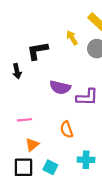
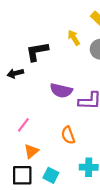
black arrow: (17, 71) -> (15, 73), turned 88
pink line: (25, 120) -> (23, 125), turned -48

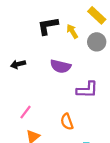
black L-shape: (37, 52) -> (48, 26), moved
purple semicircle: (61, 90) -> (61, 66), moved

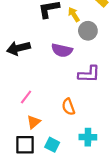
gray circle: (97, 42) -> (88, 31), moved
black arrow: (18, 64) -> (18, 48), size x1.5

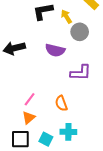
pink line: (26, 97) -> (30, 99), moved
cyan cross: (88, 137) -> (68, 132), moved

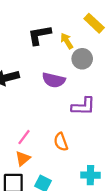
cyan cross: (68, 132) -> (90, 175), moved

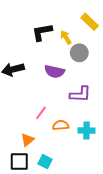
pink line: (24, 137) -> (41, 113), moved
orange semicircle: (61, 142) -> (61, 125), turned 105
cyan cross: (90, 175) -> (87, 130), moved

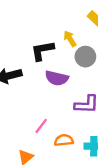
black L-shape: (42, 32) -> (42, 51), moved

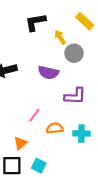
black L-shape: (42, 51) -> (35, 22), moved

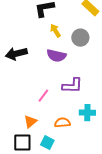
yellow arrow: (60, 37) -> (55, 31), moved
purple L-shape: (75, 96) -> (72, 86), moved
orange semicircle: (55, 128) -> (62, 123), moved

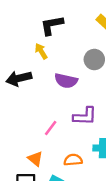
yellow arrow: (55, 31) -> (41, 51), moved
orange triangle: (30, 122) -> (35, 159), turned -40

